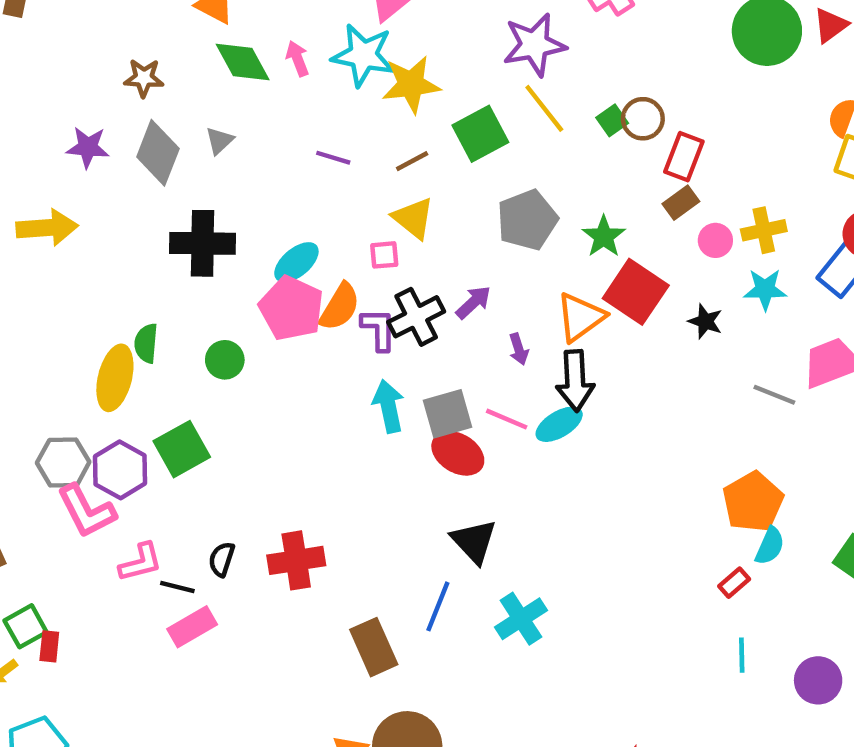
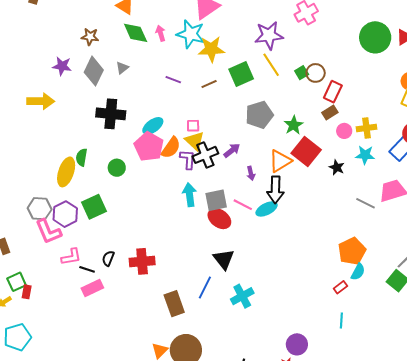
yellow triangle: (413, 218) -> (195, 141), moved
purple circle: (818, 680) -> (297, 344), moved

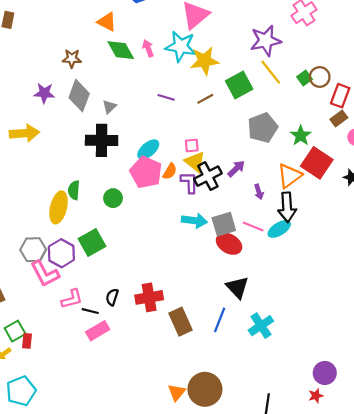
gray triangle: (122, 68) -> (109, 107), moved
orange semicircle: (171, 148) -> (170, 171), size x0.7
cyan arrow: (190, 195) -> (194, 221), turned 110
brown rectangle: (174, 304) -> (180, 322), moved

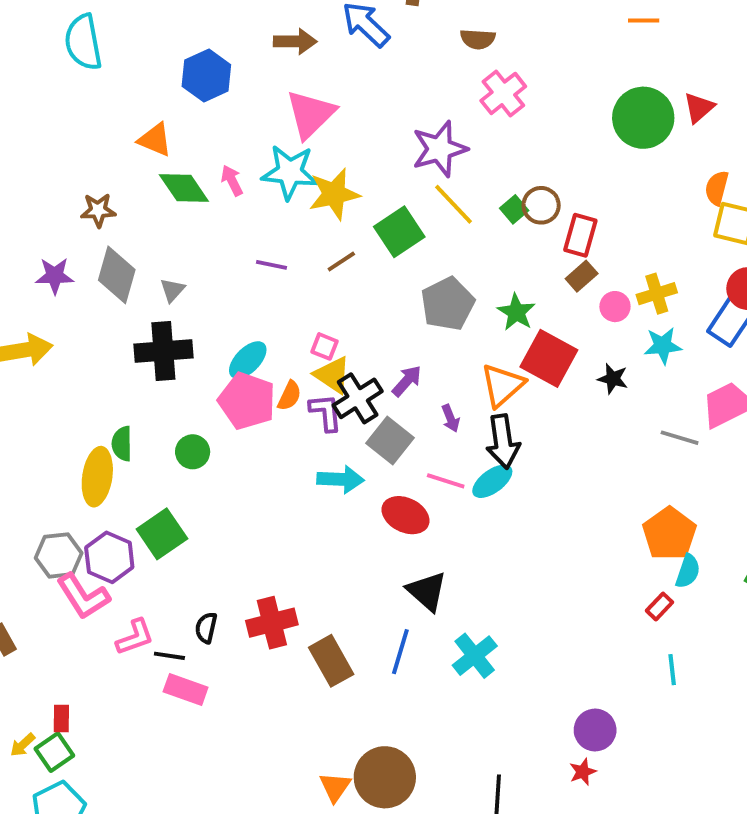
pink square: (192, 145) -> (324, 346), turned 32
gray square: (224, 224) -> (390, 441), moved, turned -30
green square: (15, 331) -> (54, 752), moved
pink rectangle: (98, 331) -> (186, 690), turned 55

